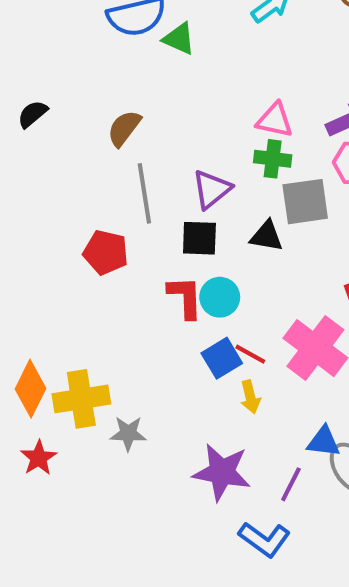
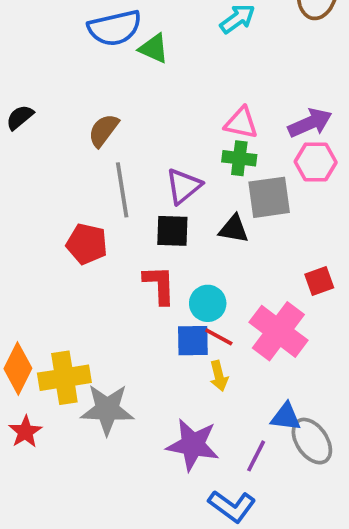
cyan circle: (220, 297) -> (208, 303), moved
blue square: (222, 358) -> (193, 341), turned 30
gray star: (128, 433) -> (107, 409), size x1.6

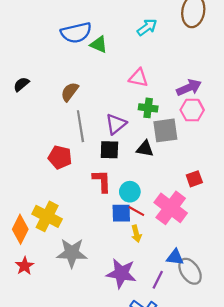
pink triangle: (241, 123) -> (138, 78), moved
yellow cross: (64, 378) -> (47, 216), moved, turned 36

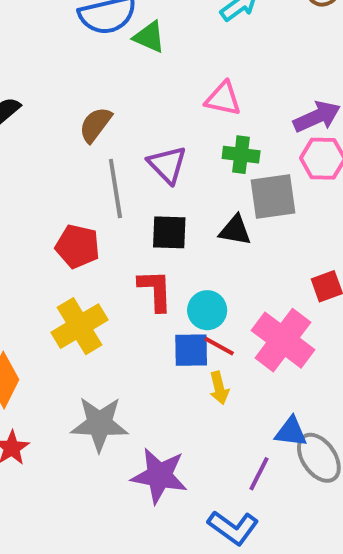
purple triangle: (116, 124) -> (167, 165), moved, turned -35
yellow cross: (47, 216) -> (80, 326), moved, turned 32
purple star: (121, 273) -> (159, 476), moved

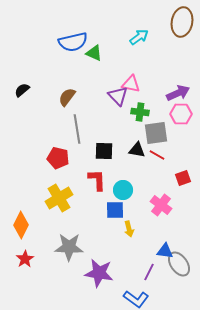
purple triangle: (167, 165) -> (118, 96), moved
pink cross: (283, 340) -> (161, 205), size x0.7
red line: (219, 346) -> (157, 155), moved

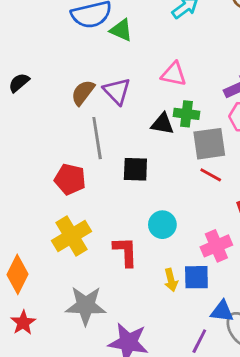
purple triangle: (118, 96) -> (117, 91), moved
black triangle: (137, 150) -> (162, 124), moved
red L-shape: (97, 180) -> (125, 252), moved
pink cross: (161, 205) -> (216, 246), turned 30
blue square: (115, 210) -> (196, 277), moved

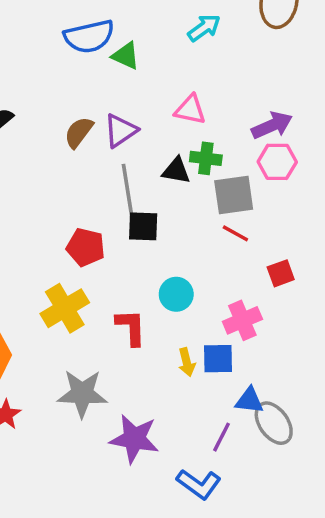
purple triangle: (117, 91) -> (120, 131), turned 40
gray line: (97, 138) -> (127, 190), moved
red pentagon: (70, 179) -> (86, 247), moved

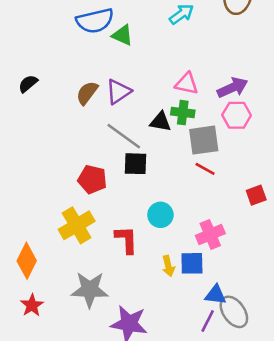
pink triangle: (190, 110) -> (187, 84), moved
gray line: (127, 190) -> (124, 136), turned -45
red square: (281, 273) -> (256, 195), moved
purple line: (221, 437) -> (208, 321), moved

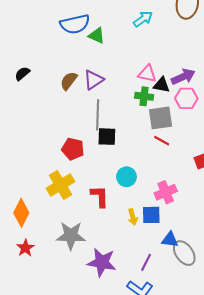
black triangle: (160, 122) -> (162, 85), moved
gray line: (124, 136) -> (98, 115), turned 56
purple line: (208, 321) -> (146, 262), moved

